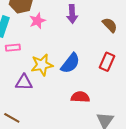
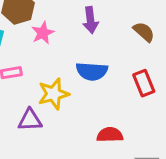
red rectangle: (107, 62) -> (144, 83), turned -42
blue semicircle: (70, 63) -> (92, 71), moved, turned 60

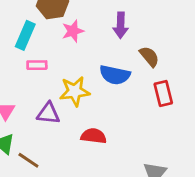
brown semicircle: (144, 32) -> (149, 56), moved
red semicircle: (110, 135) -> (94, 136), moved

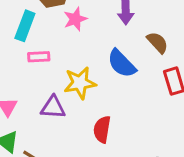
blue semicircle: (115, 75) -> (122, 64), turned 36
red semicircle: (94, 136) -> (102, 129), turned -85

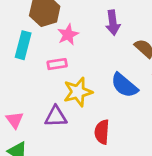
pink rectangle: (39, 57) -> (57, 64), moved
blue semicircle: (122, 64) -> (124, 85), moved

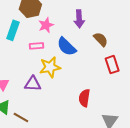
blue semicircle: (124, 85) -> (67, 47), moved
red semicircle: (102, 132) -> (84, 98), moved

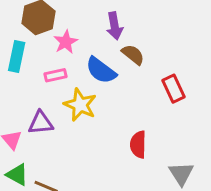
brown semicircle: (101, 39) -> (133, 55), moved
yellow star: (50, 67) -> (80, 105), turned -30
purple triangle: (33, 84) -> (41, 123), moved

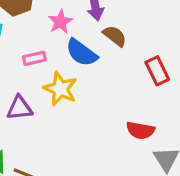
pink star: (66, 42) -> (60, 22), moved
red semicircle: (138, 145) -> (140, 130), moved, turned -80

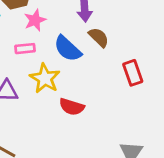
pink star: (60, 22) -> (35, 20), moved
red semicircle: (140, 130) -> (72, 107), moved

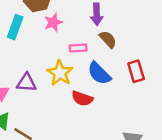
pink rectangle: (25, 49) -> (78, 48), moved
blue semicircle: (68, 49) -> (99, 73), moved

